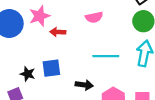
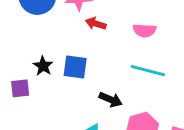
pink semicircle: (94, 17) -> (144, 30), moved

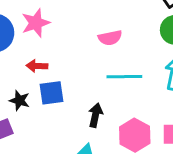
red arrow: (96, 24) -> (37, 66), moved
black arrow: (111, 99) -> (95, 115), turned -85

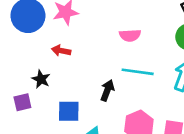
blue square: (52, 93) -> (69, 111), moved
black arrow: (95, 115) -> (107, 90), moved

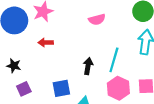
cyan line: (138, 72) -> (114, 60), moved, turned -70
black star: (41, 79) -> (14, 66), moved

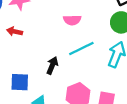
cyan line: (114, 60) -> (81, 49), moved, turned 35

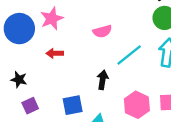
pink semicircle: (72, 20) -> (102, 31), moved

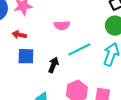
blue square: (73, 105) -> (26, 56), moved

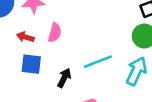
pink semicircle: (62, 25) -> (55, 33), moved, turned -77

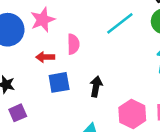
cyan line: (98, 62) -> (120, 23), moved

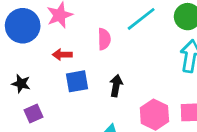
pink semicircle: (73, 44) -> (104, 39), moved

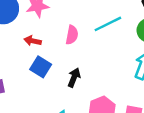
blue square: (77, 81) -> (41, 67), turned 30

